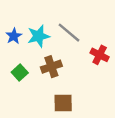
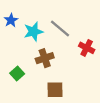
blue star: (14, 36) -> (11, 20), moved
green square: (20, 73) -> (17, 73), moved

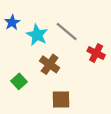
cyan star: (33, 32) -> (37, 35), turned -30
brown cross: (45, 58) -> (50, 64), turned -36

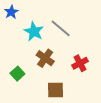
blue star: (12, 22) -> (11, 12), moved
red cross: (96, 53) -> (80, 63), moved, turned 35

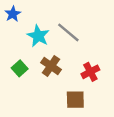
green square: (17, 74) -> (20, 68), moved
brown square: (55, 90) -> (75, 100), moved

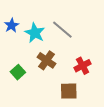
blue star: (13, 14) -> (12, 25), moved
green square: (20, 68) -> (18, 72), moved

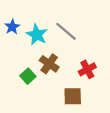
green square: (18, 72) -> (28, 76), moved

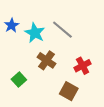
green square: (28, 76) -> (19, 79), moved
brown square: (73, 96) -> (69, 91), turned 30

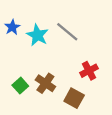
brown cross: (46, 60) -> (45, 83), moved

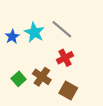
blue star: (12, 27) -> (12, 37), moved
red cross: (89, 71) -> (65, 58), moved

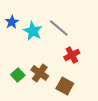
blue star: (12, 37) -> (12, 22), moved
red cross: (65, 58) -> (72, 55), moved

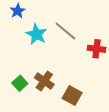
blue star: (12, 22) -> (18, 11), moved
red cross: (72, 55) -> (97, 49), moved, turned 35

